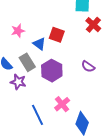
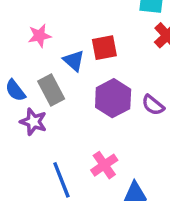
red square: (57, 35) -> (104, 48), turned -35
purple hexagon: (52, 71) -> (113, 98), moved

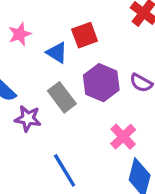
gray rectangle: (51, 90) -> (62, 97), moved
pink cross: (104, 165) -> (123, 137), moved

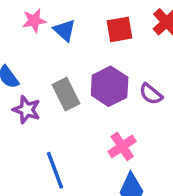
red square: (85, 35) -> (120, 29), moved
blue triangle: (57, 53) -> (65, 30), moved

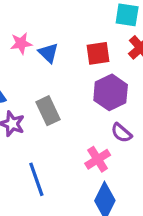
purple hexagon: (110, 86) -> (111, 92), moved
purple semicircle: (151, 94) -> (121, 133), moved

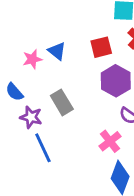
pink star: (21, 43) -> (32, 59), moved
blue line: (36, 179) -> (43, 148), moved

